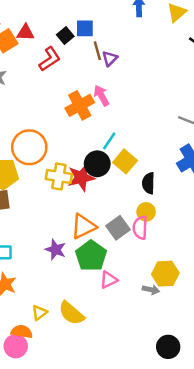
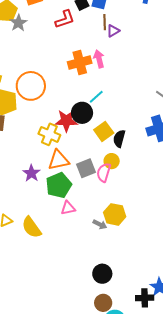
yellow square: (125, 161) -> (104, 131), moved
yellow cross: (59, 177) -> (49, 134), moved

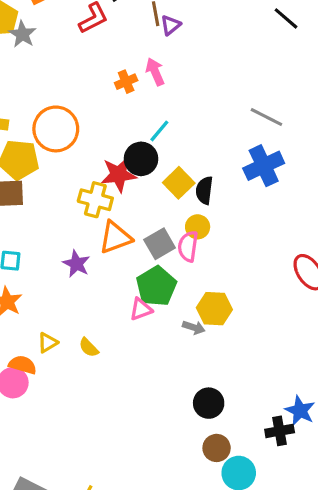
orange cross: (80, 62) -> (126, 82), size x0.6
green pentagon: (59, 185) -> (156, 286), moved
yellow semicircle: (31, 227) -> (89, 347), size x0.6

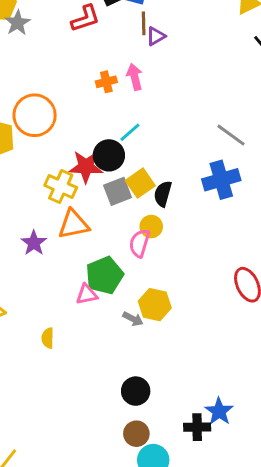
gray square: (160, 244) -> (118, 191), moved
yellow semicircle: (89, 347) -> (48, 338), moved, turned 36

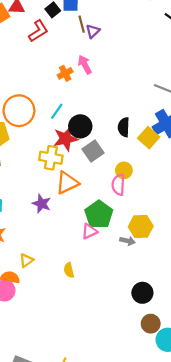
cyan line: (130, 132) -> (57, 111), moved
yellow square: (140, 183) -> (149, 138), moved
black semicircle: (163, 194) -> (124, 127), moved

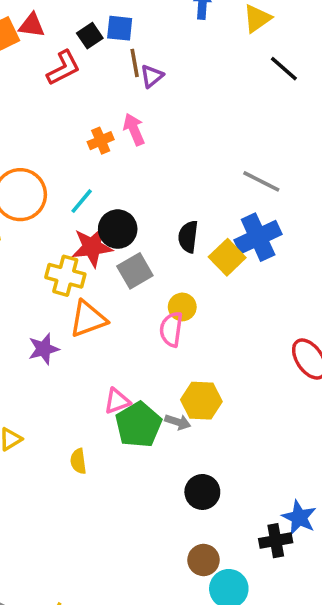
purple star: (42, 204) -> (44, 349), turned 30
green pentagon: (99, 214) -> (139, 425), moved
black circle: (142, 293) -> (202, 492), moved

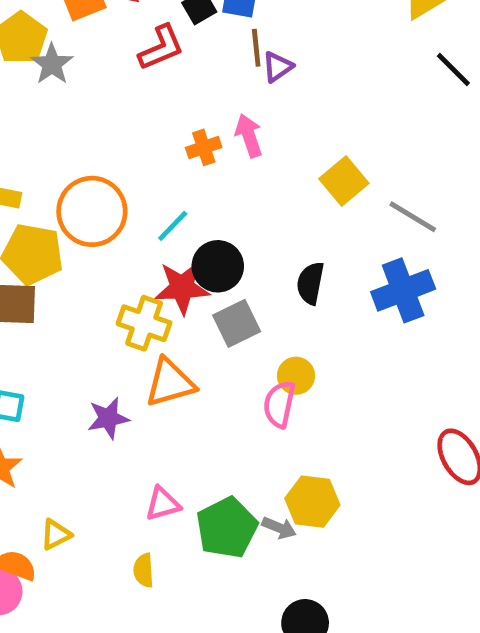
yellow square: (227, 257) -> (344, 181), moved
pink triangle: (117, 401) -> (163, 504), moved

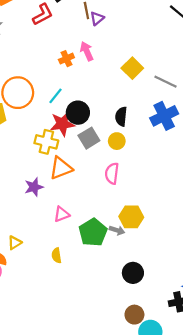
yellow circle: (296, 376) -> (117, 141), moved
pink triangle: (163, 504) -> (62, 214), moved

